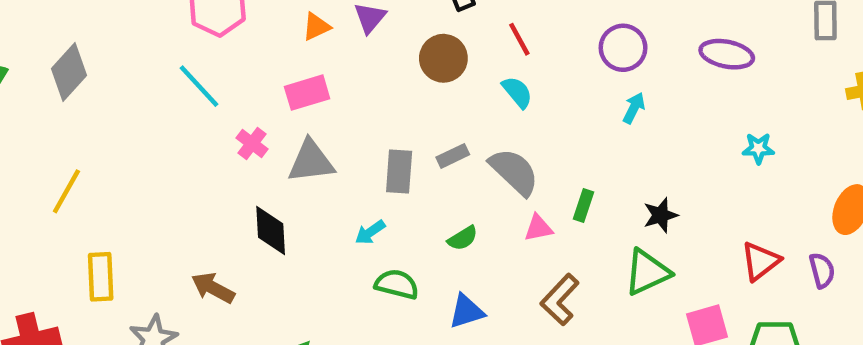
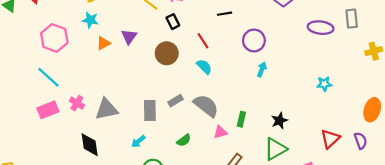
purple ellipse: (727, 54) -> (321, 28), moved
pink rectangle: (307, 93) -> (48, 110), moved

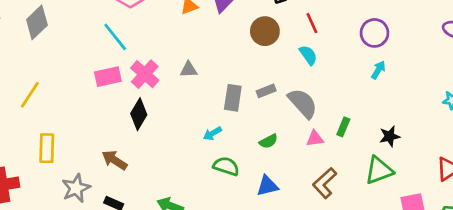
pink cross: (77, 103) -> (145, 74), size x1.5
gray triangle: (106, 109) -> (189, 70), moved, size x0.6
black diamond: (90, 145) -> (139, 114), moved, turned 30

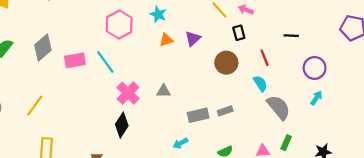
pink rectangle: (108, 77) -> (75, 60), moved
gray rectangle: (233, 98) -> (198, 115), turned 66
gray semicircle: (303, 103) -> (279, 107), moved

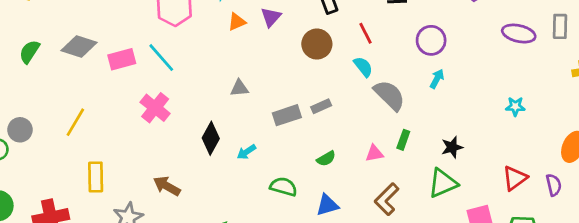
gray diamond: (43, 48) -> (79, 46), turned 64
pink cross: (128, 93) -> (155, 108), moved
black diamond: (122, 125) -> (211, 138), moved
cyan arrow: (180, 143) -> (246, 152), moved

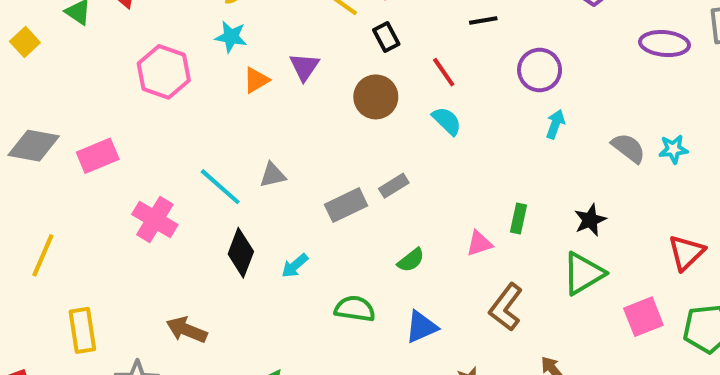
cyan line: (161, 58) -> (220, 187), moved
gray semicircle: (389, 95) -> (628, 148), moved, size x0.7

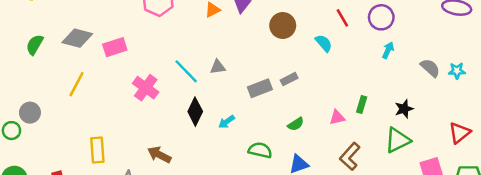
red line: (444, 72) -> (342, 18), moved
yellow line: (43, 255) -> (77, 84), moved

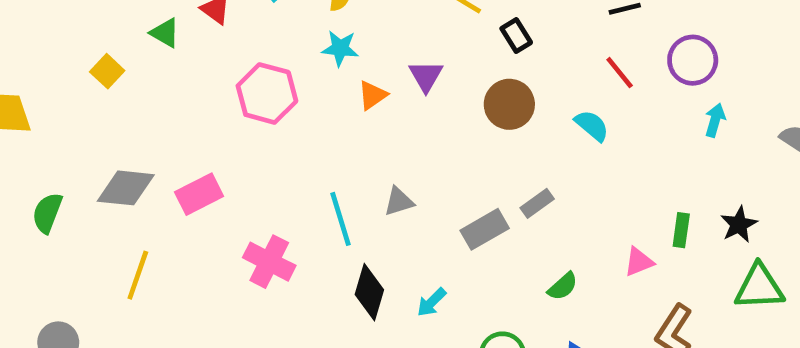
cyan line: (186, 71) -> (340, 219), turned 36
black star: (404, 109) -> (739, 224), moved
green triangle: (398, 140) -> (759, 287), turned 32

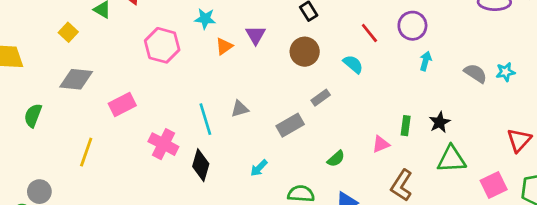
gray diamond: (126, 188) -> (76, 79), moved
gray rectangle: (537, 203) -> (321, 98), moved
black diamond: (369, 292) -> (201, 165), moved

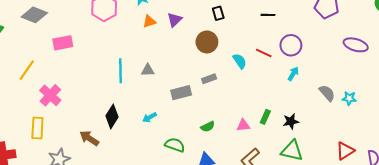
red line: (369, 33) -> (264, 53), moved, turned -42
pink cross: (163, 144) -> (50, 95), moved
black diamond: (201, 165) -> (112, 116), moved

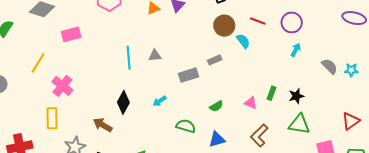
brown circle: (207, 42) -> (224, 26), moved
red line: (264, 53) -> (258, 21), moved
pink triangle: (243, 125) -> (251, 103), turned 32

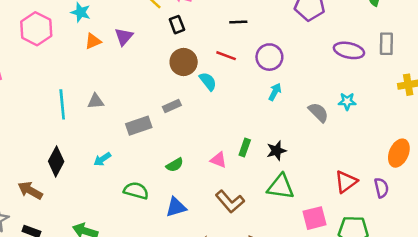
cyan star: (351, 70) -> (347, 101), moved
brown L-shape: (259, 135) -> (230, 201), turned -85

